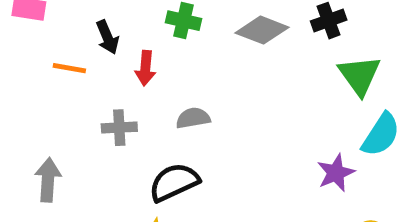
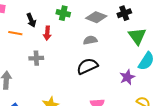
gray semicircle: (193, 118) -> (90, 40), moved
black semicircle: (174, 182) -> (87, 66), moved

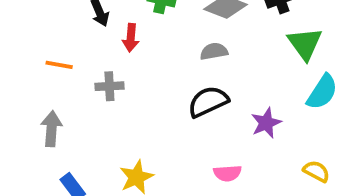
orange line: (15, 33) -> (59, 65), moved
purple star: (127, 77) -> (266, 123), moved

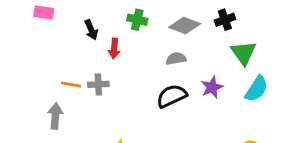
orange line: (59, 65) -> (71, 84), moved
purple star: (266, 123) -> (212, 87), moved

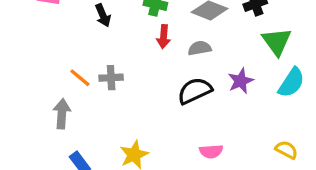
red arrow: (114, 48) -> (164, 37), moved
orange line: (71, 84) -> (80, 78), turned 30

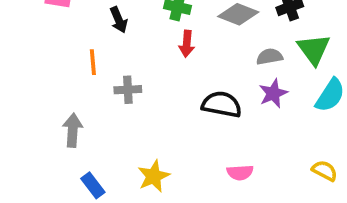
gray semicircle: (200, 48) -> (269, 57), moved
orange line: (80, 78) -> (93, 62), moved, turned 45
black semicircle: (195, 91) -> (222, 104), turned 36

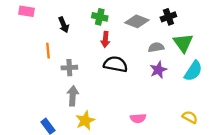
black semicircle: (222, 104) -> (116, 64), moved
gray arrow: (73, 130) -> (73, 96), moved

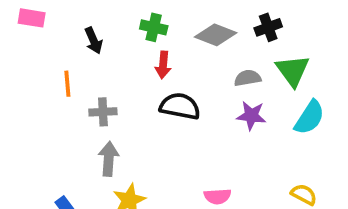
purple star: (158, 70) -> (251, 116), turned 30

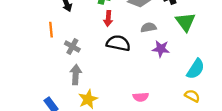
gray semicircle: (248, 78) -> (149, 27), moved
gray cross: (103, 112) -> (72, 47), turned 32
cyan semicircle: (310, 117) -> (196, 69), moved

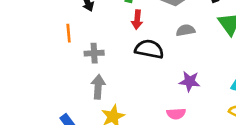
gray cross: (72, 47) -> (94, 53), turned -32
purple star: (161, 49) -> (190, 81), moved

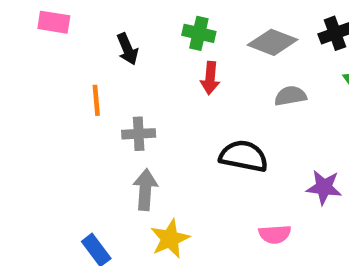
black semicircle: (149, 49) -> (244, 156), moved
purple star: (190, 81) -> (324, 187), moved

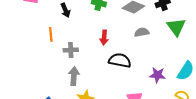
red arrow: (210, 78) -> (104, 37), moved

